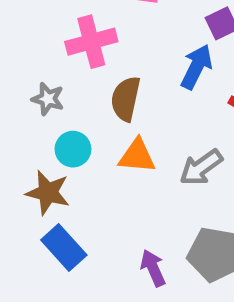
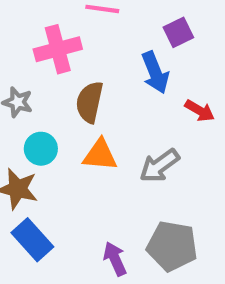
blue arrow: (196, 67) -> (155, 72), turned 132

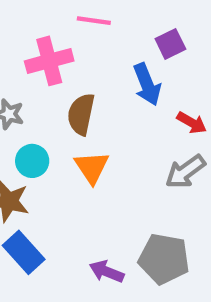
orange triangle: (100, 155) -> (92, 167), turned 51
gray arrow: (159, 166) -> (185, 172), moved
purple arrow: (115, 259) -> (107, 272), turned -44

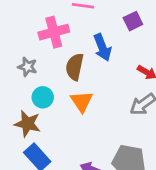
blue arrow: (147, 84) -> (102, 47), moved

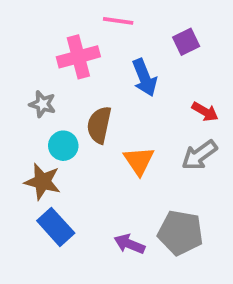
brown semicircle: (75, 67) -> (99, 125), moved
orange triangle: (82, 101) -> (139, 161), moved

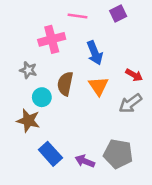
purple square: (186, 42) -> (118, 14), moved
orange triangle: (139, 161) -> (98, 86), moved
blue rectangle: (56, 227) -> (50, 154), moved

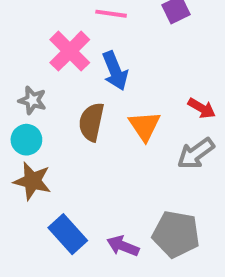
pink cross: (52, 39) -> (70, 51), turned -30
blue arrow: (95, 53) -> (115, 71), moved
cyan circle: (42, 97) -> (26, 140), moved

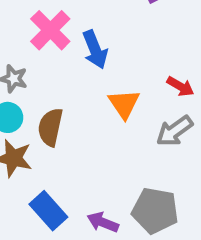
brown semicircle: (91, 122) -> (50, 127), moved

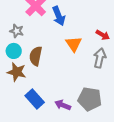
gray arrow: (175, 131) -> (100, 58), turned 138

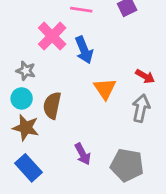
blue rectangle: (35, 99) -> (29, 168), moved
purple arrow: (63, 105) -> (83, 154), moved, turned -140

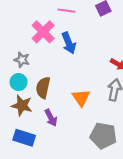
orange triangle: (105, 89) -> (81, 98), moved
purple arrow: (83, 154) -> (51, 118), moved
blue rectangle: (29, 168) -> (24, 138), turned -30

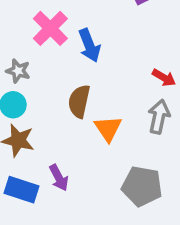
brown semicircle: (43, 88) -> (79, 101), moved
purple arrow: (51, 118) -> (59, 178), moved

